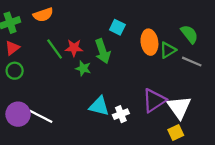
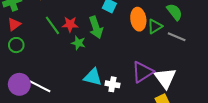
white cross: (121, 114) -> (112, 84), turned 32

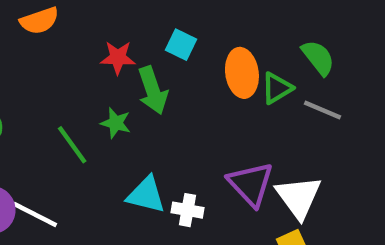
red star: (70, 24) -> (118, 58), moved
green line: (52, 25) -> (72, 145), moved
purple triangle: (142, 72) -> (251, 184), turned -40

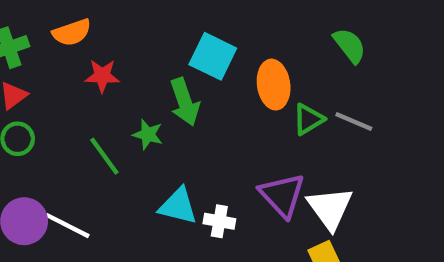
cyan square: (181, 45) -> (213, 56), size x1.5
red star: (118, 58) -> (102, 76), moved
green semicircle: (318, 58) -> (350, 46), moved
green triangle: (277, 88) -> (308, 119), moved

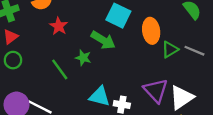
red star: (102, 76) -> (59, 26), turned 30
green arrow: (185, 102) -> (103, 40), turned -40
white triangle: (330, 208) -> (182, 98), turned 32

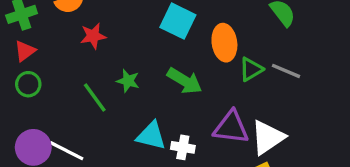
red star: (59, 26) -> (93, 36), turned 30
green arrow: (103, 40) -> (185, 81), moved
purple triangle: (156, 91) -> (231, 127), turned -40

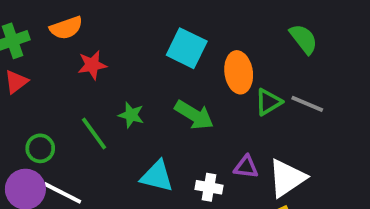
green circle: (28, 84) -> (40, 148), moved
purple triangle: (231, 127) -> (246, 167), size x0.6
white cross: (183, 147) -> (209, 187), moved

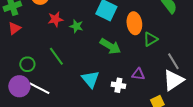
gray line: (307, 104) -> (173, 61), moved, turned 36
green star: (131, 115) -> (76, 26), moved
cyan triangle: (157, 176) -> (90, 79), turned 36
white triangle: (287, 178) -> (173, 80), moved

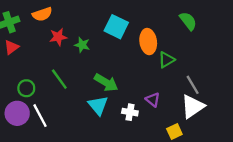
green arrow: (110, 46) -> (106, 83), moved
purple triangle: (138, 74) -> (153, 100), turned 32
white line: (39, 88) -> (40, 116), turned 35

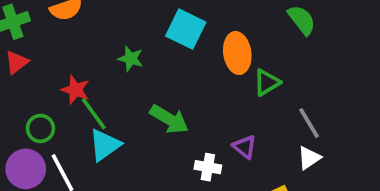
red star: (58, 37) -> (75, 90), moved, turned 30
cyan triangle: (98, 105) -> (105, 145), moved, turned 35
white triangle: (193, 106) -> (309, 158), size x0.6

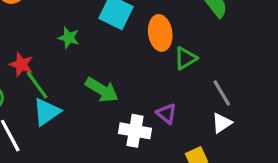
white cross: (208, 167) -> (135, 131), size x1.4

